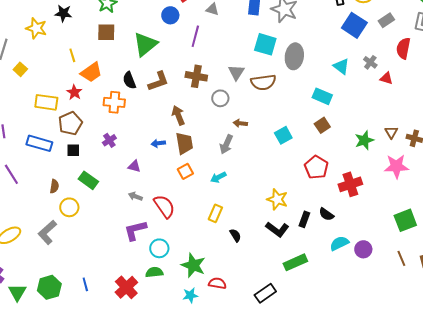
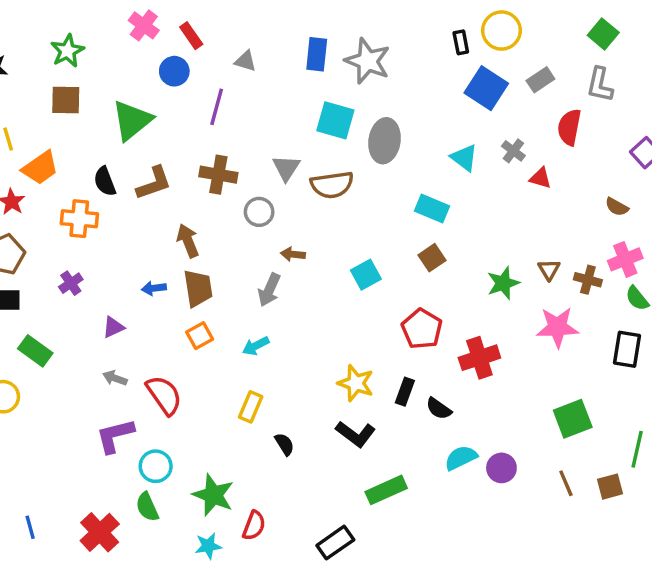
purple triangle: (134, 166) -> (113, 327), turned -40
black rectangle: (304, 219) -> (405, 392), moved
green semicircle: (154, 272) -> (147, 507), turned -108
red semicircle: (217, 283) -> (254, 526), turned 102

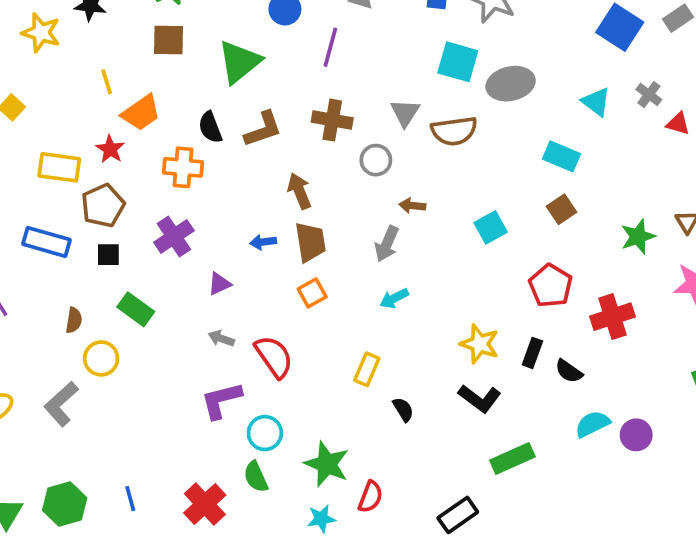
gray ellipse: (385, 141) -> (511, 84), turned 69
purple cross: (71, 283) -> (174, 237), size x1.5
cyan arrow: (256, 346) -> (394, 298), moved

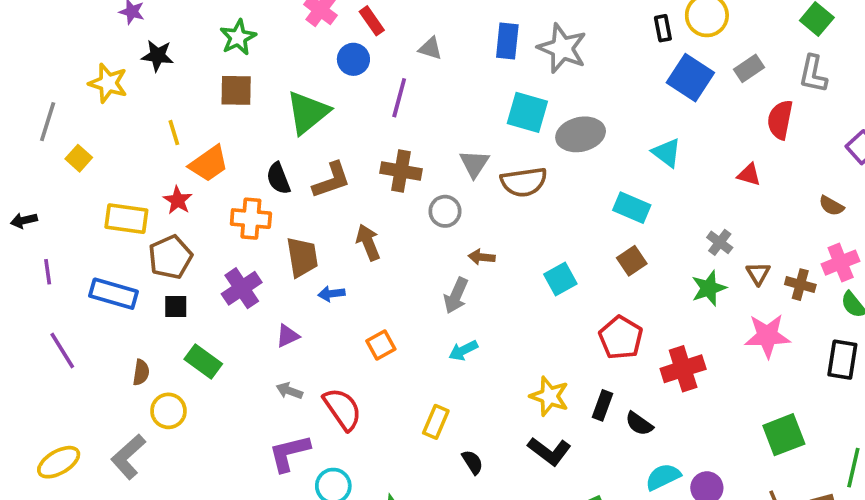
gray cross: (649, 95) -> (720, 242), moved
brown trapezoid: (310, 242) -> (302, 257), moved

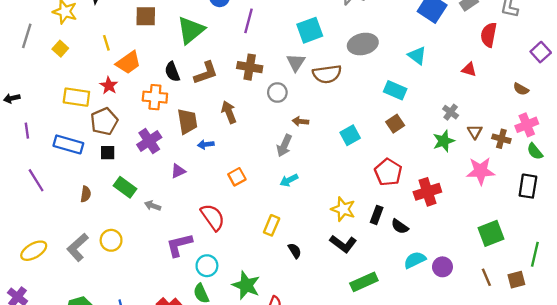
cyan square: (527, 112) -> (310, 30), moved, turned -36
yellow square: (79, 158) -> (60, 49), moved
gray arrow: (289, 391) -> (153, 206), moved
yellow circle: (168, 411) -> (111, 240), moved

